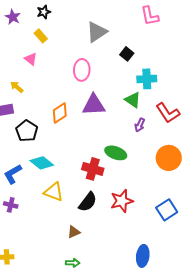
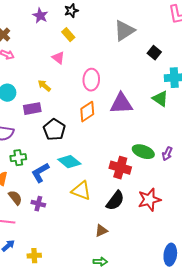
pink ellipse: (82, 70) -> (91, 80), moved
purple arrow: (140, 125) -> (167, 154), moved

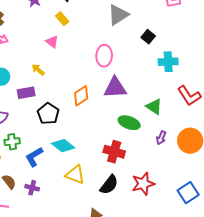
pink ellipse: (91, 80) -> (104, 56), moved
green triangle: (160, 99) -> (154, 107), moved
green ellipse: (143, 152) -> (129, 123), moved

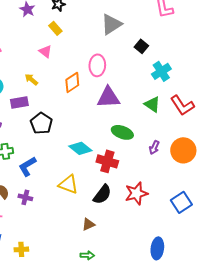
cyan cross: (168, 62) -> (161, 71), turned -30
orange diamond: (81, 96) -> (72, 82), moved
green triangle: (154, 107) -> (152, 104), moved
cyan diamond: (63, 146) -> (80, 148), moved

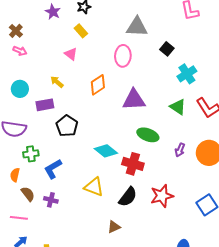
gray triangle: (111, 24) -> (137, 27), turned 35
pink ellipse: (97, 65) -> (123, 56), moved

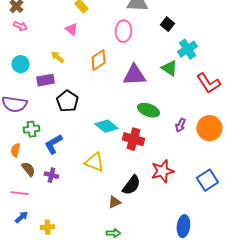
green triangle: (178, 107) -> (169, 68), moved
black semicircle: (128, 197) -> (131, 185), moved

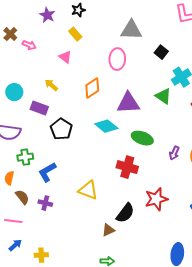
pink arrow: (20, 26) -> (29, 45), moved
purple rectangle: (45, 80) -> (39, 108), turned 30
cyan diamond: (106, 126) -> (106, 126), moved

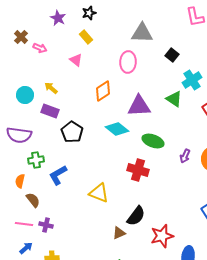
yellow arrow: (51, 85) -> (51, 88), moved
red star: (156, 199) -> (162, 236), moved
purple cross: (45, 203) -> (46, 225), moved

